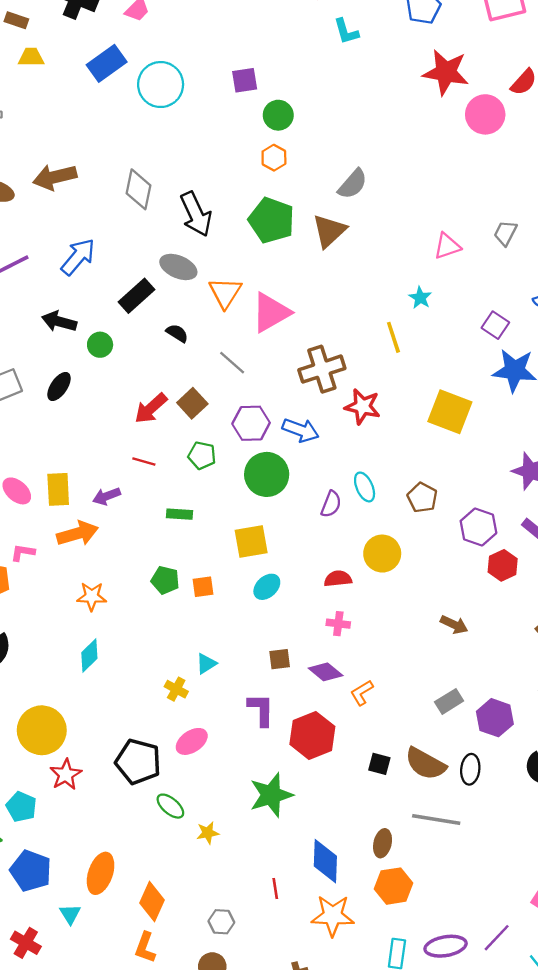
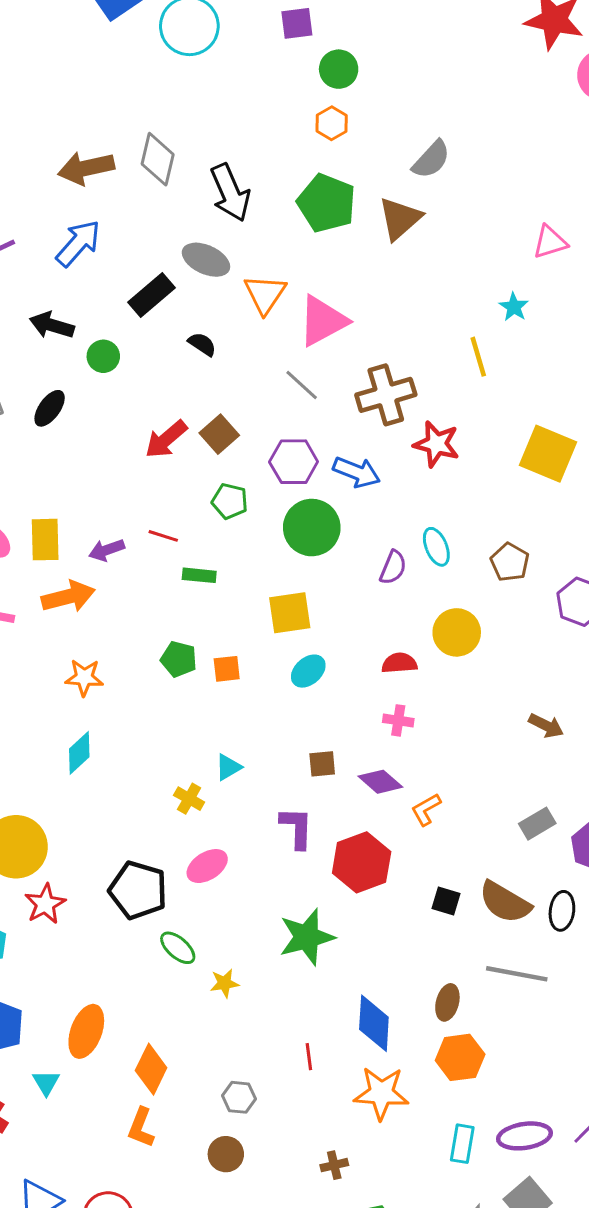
brown arrow: (55, 177) -> (86, 168), moved
gray line: (232, 363) -> (302, 385), moved
red line: (144, 461) -> (163, 536), moved

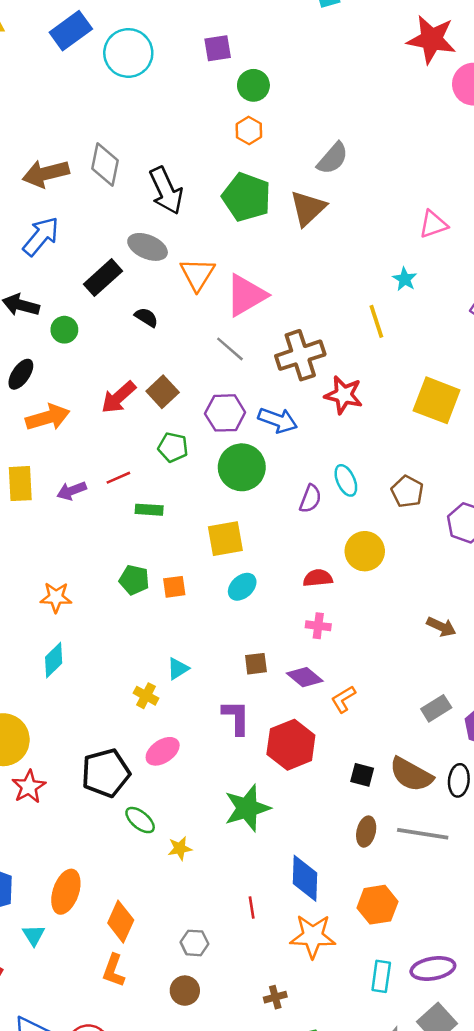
red line: (163, 536) -> (118, 478), turned -40
orange arrow: (68, 597) -> (48, 417), moved
black pentagon: (138, 890) -> (106, 773), turned -30
brown ellipse: (447, 1002) -> (366, 832), moved

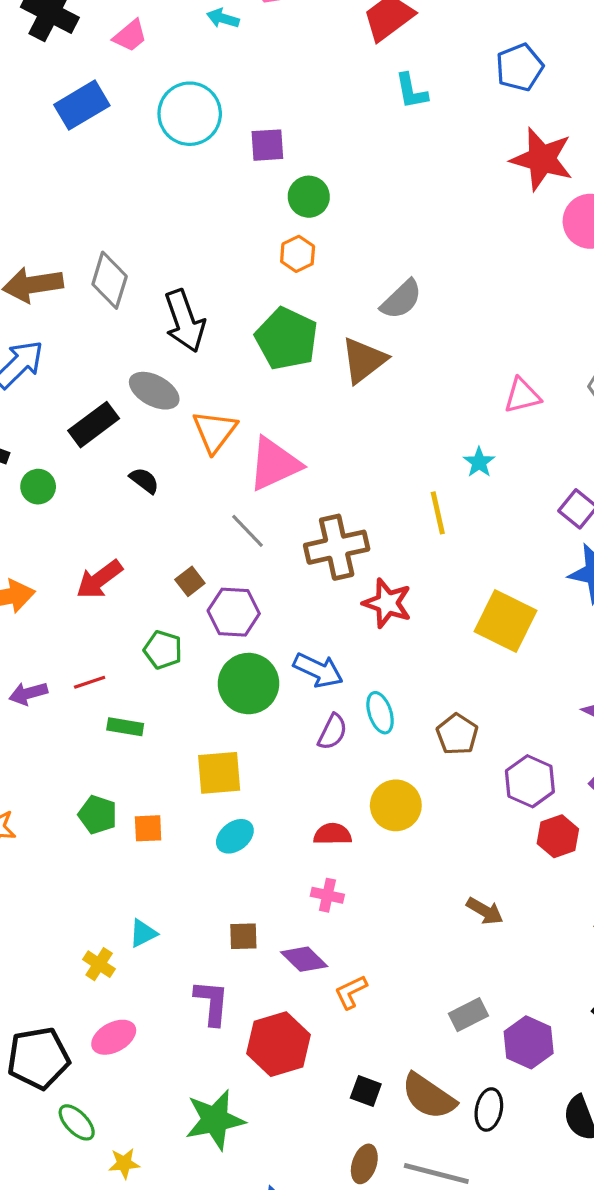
cyan circle: (128, 53) -> (190, 114), moved
brown square: (163, 392) -> (190, 581), moved, size x0.7
blue arrow: (278, 420) -> (318, 670), moved

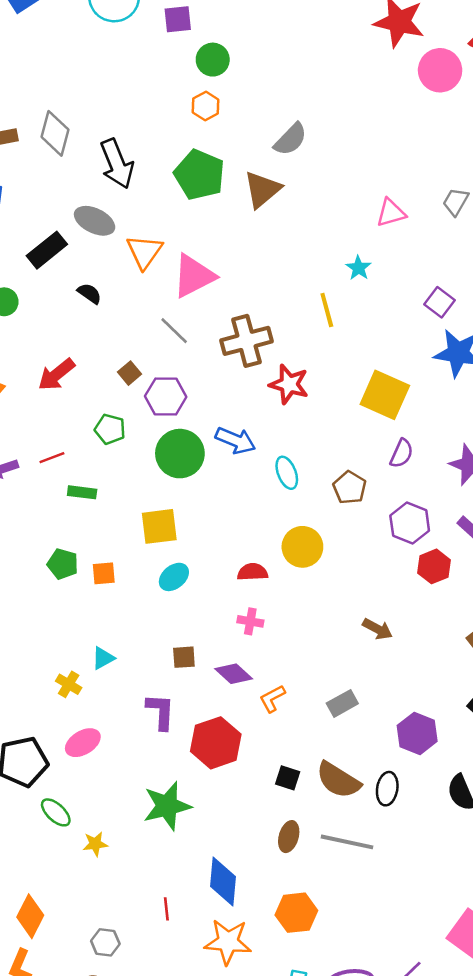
purple semicircle: (332, 732) -> (402, 453), moved
gray rectangle: (468, 1015) -> (342, 703), moved

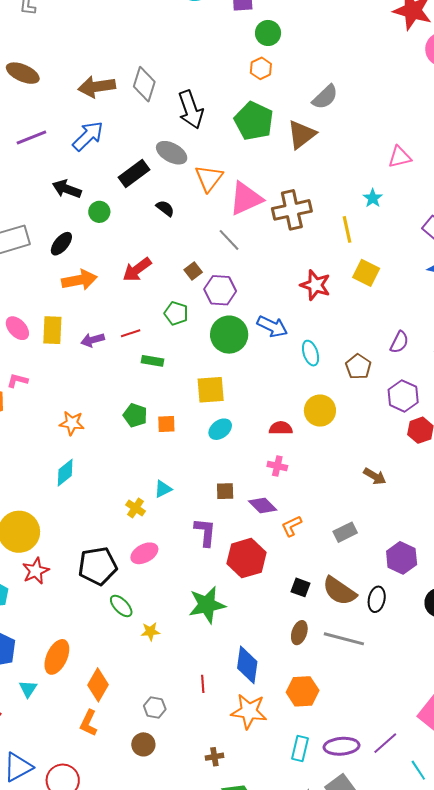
brown cross: (246, 341) -> (292, 210), moved
yellow square: (385, 395) -> (366, 273), moved, size x0.7

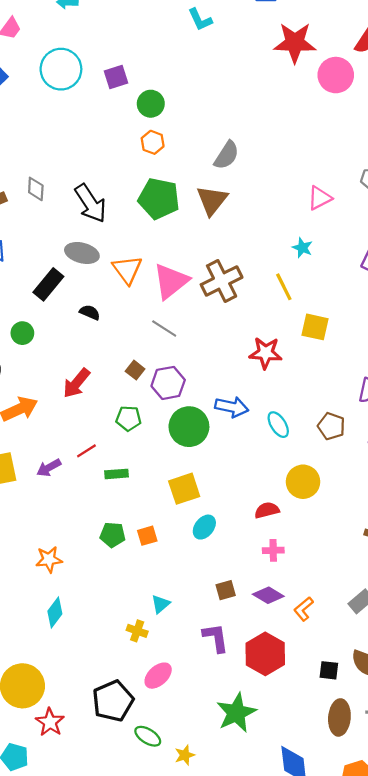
gray diamond: (144, 84) -> (36, 189), size x0.7
brown ellipse: (299, 633) -> (339, 717), size x1.4

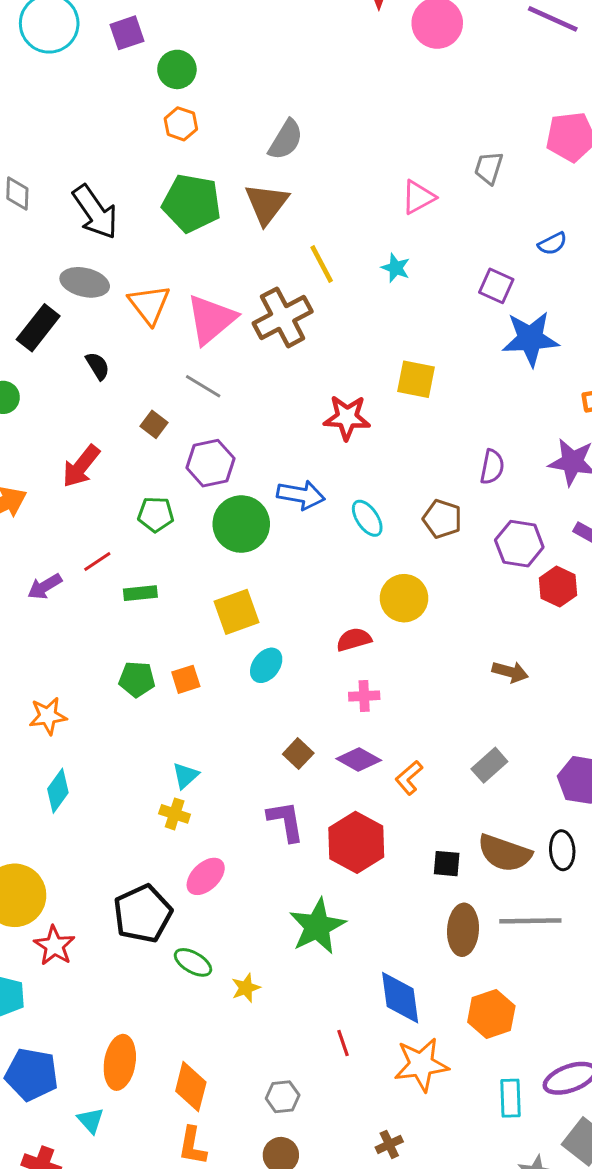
yellow line: (284, 287) -> (322, 264), moved
black semicircle: (90, 312) -> (98, 366), turned 36
brown square: (135, 370) -> (154, 424), moved
brown square: (226, 590) -> (298, 754), turned -30
cyan triangle: (161, 604) -> (185, 776), moved

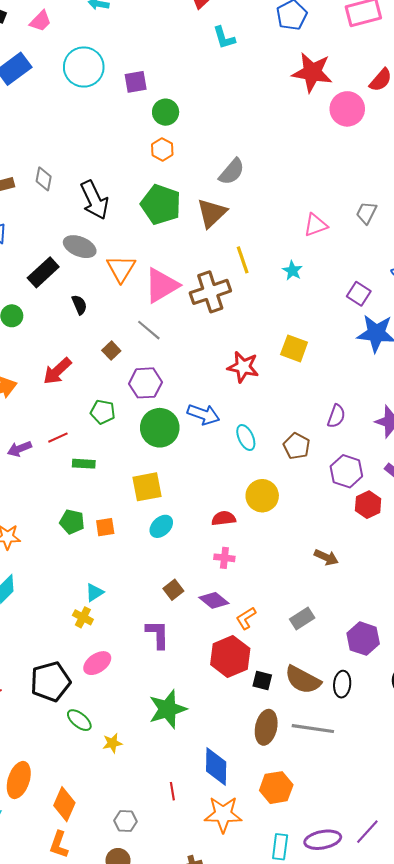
red hexagon: (356, 842) -> (230, 657), moved

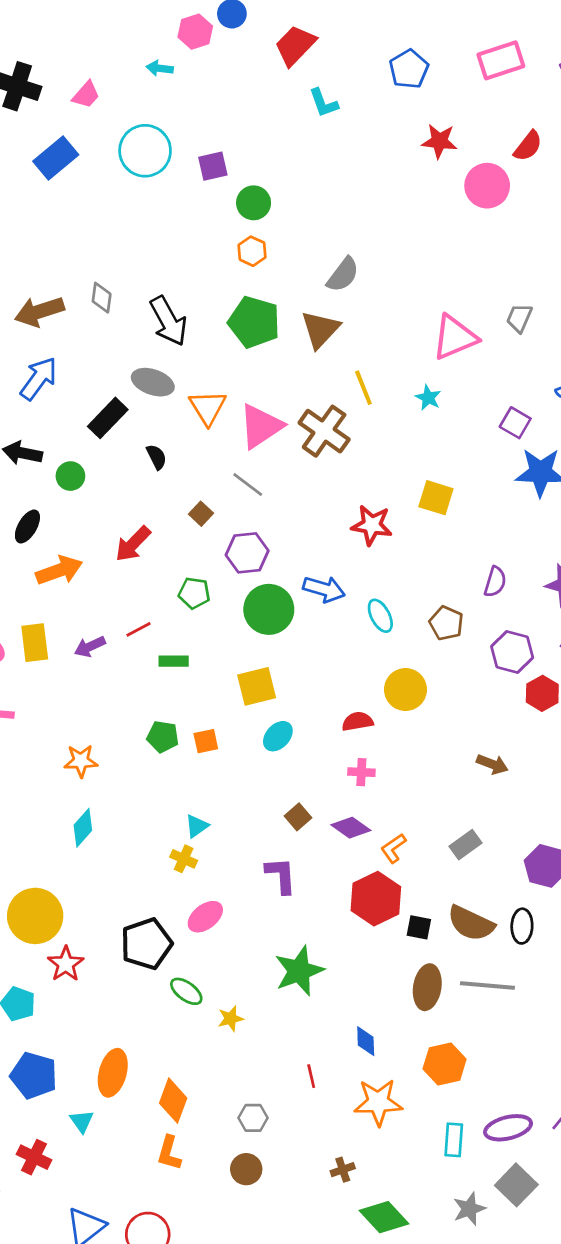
red star: (312, 72) -> (439, 141), size x0.7
pink triangle: (315, 225) -> (455, 337), size x1.5
brown cross: (210, 292) -> (324, 431), turned -33
blue diamond: (216, 766) -> (366, 1041), size x0.6

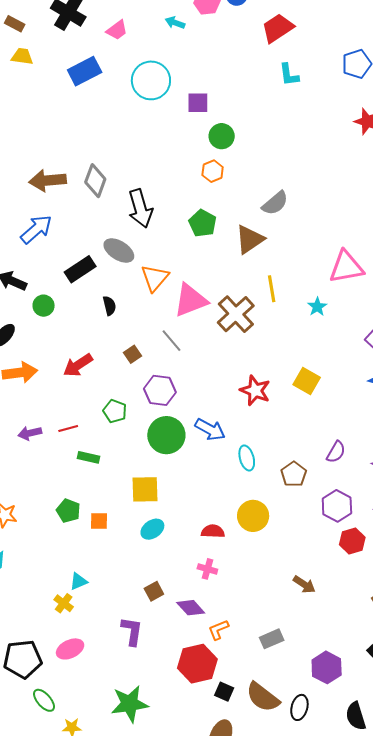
gray diamond: (102, 298) -> (95, 181), size x1.4
green pentagon: (254, 322) -> (203, 223), size x0.7

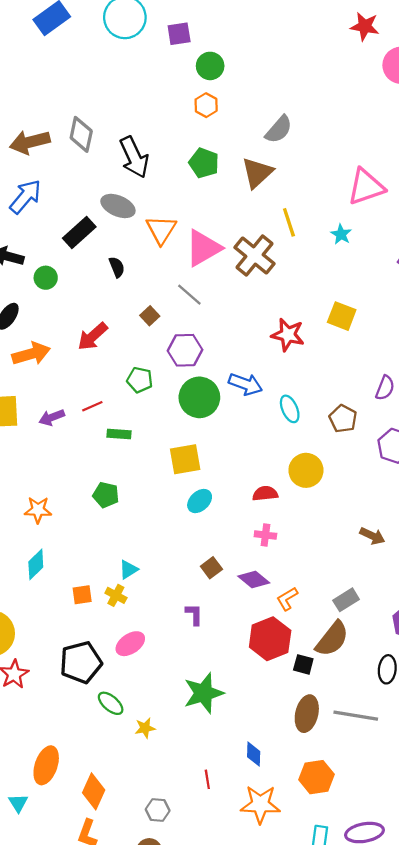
orange square: (99, 521) -> (82, 595), moved
purple L-shape: (132, 631) -> (194, 614), size x0.7
brown semicircle: (263, 697) -> (332, 639), moved, turned -81

